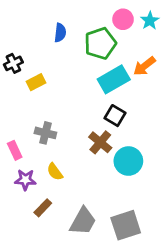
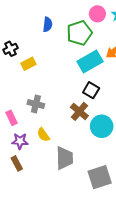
brown rectangle: (43, 208) -> (17, 163), moved, turned -72
gray trapezoid: (83, 221) -> (65, 158), moved, turned -30

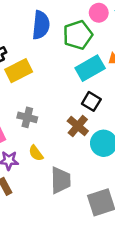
blue semicircle: (48, 24) -> (41, 25), size x1.6
yellow rectangle: (28, 64) -> (19, 71), size x1.5

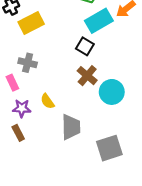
black square: (91, 101) -> (85, 46), moved
gray cross: (27, 117) -> (28, 63), moved

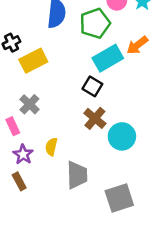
gray cross: (28, 63) -> (29, 104), turned 30
yellow semicircle: (47, 101) -> (51, 147), turned 49
purple star: (22, 108) -> (23, 154), turned 30

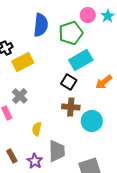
orange arrow: (137, 45) -> (104, 82), moved
brown cross: (95, 118) -> (71, 107), turned -36
purple star: (23, 154) -> (35, 161), moved

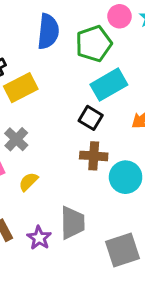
yellow semicircle: (37, 129) -> (28, 182), moved, turned 32

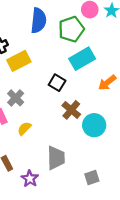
black square: (91, 118) -> (57, 83), moved
brown cross: (94, 156) -> (71, 110), turned 36
purple star: (39, 238) -> (30, 179), moved
gray square: (123, 250) -> (92, 178), size x0.6

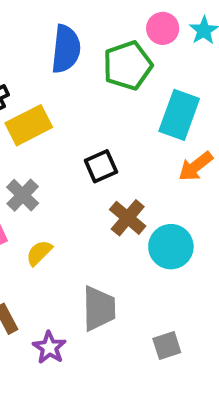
cyan rectangle: (82, 59) -> (179, 115), moved, turned -40
black square: (57, 83) -> (101, 166), turned 35

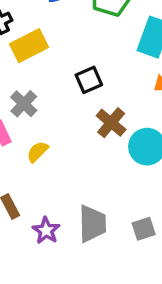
gray trapezoid: (99, 308) -> (92, 224), moved

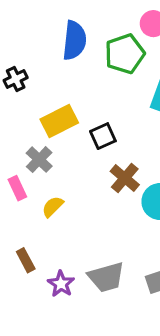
yellow rectangle: (29, 46) -> (59, 121), moved
gray trapezoid: (92, 224) -> (106, 277), turned 75

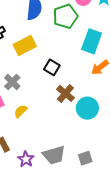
yellow rectangle: (59, 121) -> (25, 45), moved
black square: (103, 136) -> (52, 67), turned -35

